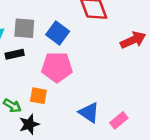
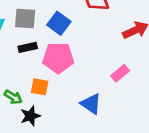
black rectangle: (15, 54) -> (28, 47), moved
pink rectangle: (119, 120) -> (120, 73), moved

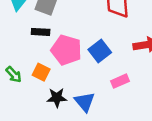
blue square: (59, 23) -> (100, 51), moved
black star: (30, 116) -> (57, 98), moved

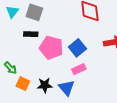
orange square: (41, 72) -> (23, 84), moved
pink rectangle: (120, 81) -> (79, 69), moved

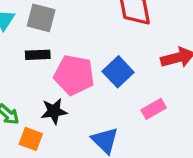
pink rectangle: (79, 69) -> (154, 109), moved
black star: (45, 85) -> (54, 111), moved

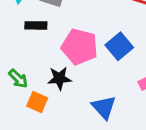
black rectangle: (38, 55) -> (36, 25), moved

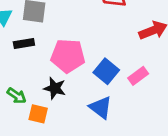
blue square: (119, 46) -> (106, 71), moved
black star: (59, 78) -> (55, 88), turned 30

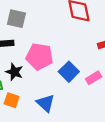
black star: (55, 88) -> (14, 72), moved
blue triangle: (101, 108) -> (46, 103), moved

